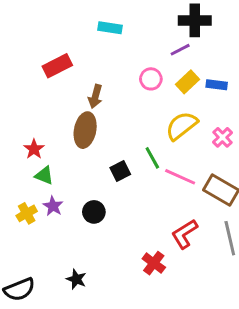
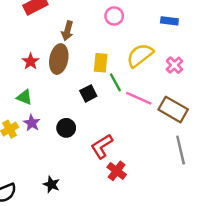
yellow rectangle: (187, 82) -> (101, 63), moved, turned -42
red star: (34, 149) -> (31, 61), moved
red L-shape: (184, 234) -> (102, 146), moved

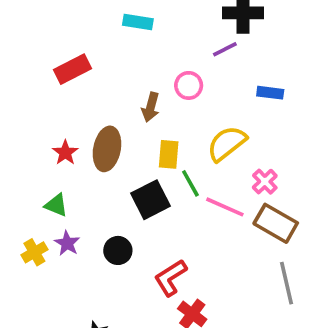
brown arrow: (67, 31) -> (151, 107), moved
pink cross: (174, 65) -> (265, 182), moved
black square: (88, 93) -> (151, 200), size x1.5

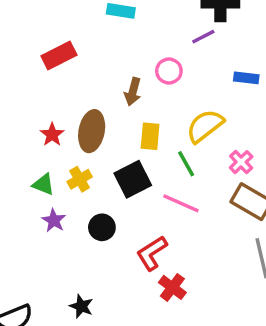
green line: (190, 183) -> (186, 164), moved
pink line: (225, 207) -> (181, 203), moved
yellow cross: (34, 252) -> (80, 179), moved

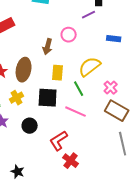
black square: (133, 179) -> (48, 98), turned 30

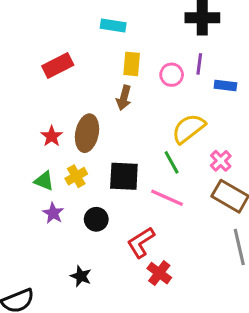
purple line: (89, 15) -> (199, 64), moved, turned -56
pink circle: (69, 35) -> (172, 75), moved
yellow rectangle: (58, 73) -> (132, 64), moved
black star: (18, 172) -> (81, 276), moved

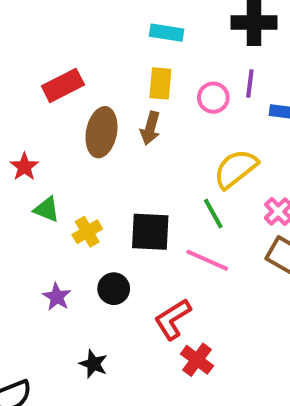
cyan rectangle: (113, 25) -> (167, 33), moved
brown ellipse: (87, 133) -> (102, 132), moved
red star: (52, 136) -> (24, 167), moved
green triangle: (44, 181) -> (47, 209), moved
purple star: (53, 213) -> (57, 297), moved

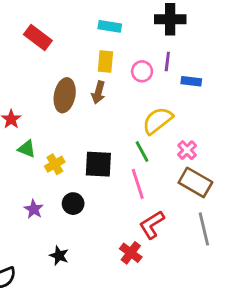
red rectangle: (63, 85) -> (38, 38), moved, turned 64
pink line: (207, 260) -> (138, 184), turned 48
red L-shape: (173, 319) -> (152, 225), moved

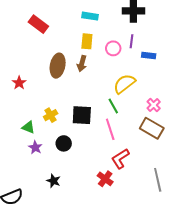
green triangle: (27, 149) -> (28, 127), moved
pink cross: (187, 150) -> (154, 105), moved
gray line: (204, 229) -> (158, 180), moved

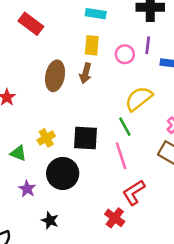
black circle: (64, 143) -> (63, 173), size x1.6
purple star: (35, 147) -> (27, 189), moved

